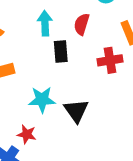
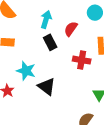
black rectangle: (61, 52) -> (50, 42), turned -42
black triangle: (76, 111) -> (47, 86), turned -36

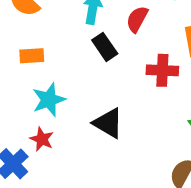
cyan star: (26, 71) -> (49, 100), moved, turned -30

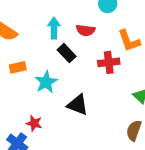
red semicircle: (137, 19) -> (86, 30), turned -102
cyan star: (49, 100) -> (46, 82), moved

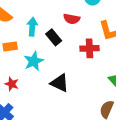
cyan arrow: (54, 28) -> (32, 27), moved
red star: (34, 123) -> (12, 84), moved

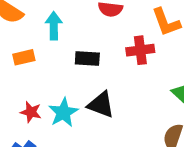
black rectangle: (54, 37) -> (87, 58), moved, turned -42
cyan star: (34, 61) -> (63, 113), moved

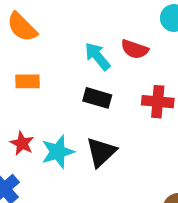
cyan arrow: (54, 26) -> (98, 56), moved, turned -52
black triangle: (101, 105) -> (101, 152), turned 44

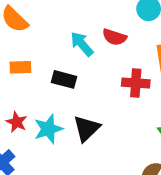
black rectangle: (97, 98) -> (64, 79), moved

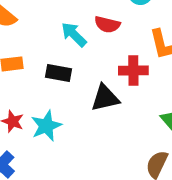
black triangle: (87, 129) -> (105, 98), moved, turned 36

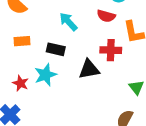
red semicircle: (107, 24) -> (106, 16), moved
cyan star: (46, 126) -> (45, 75), moved

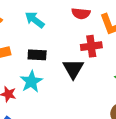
cyan arrow: (68, 22) -> (35, 20), moved
black triangle: (89, 69) -> (73, 69), turned -40

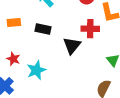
cyan star: (31, 82) -> (36, 70), moved

